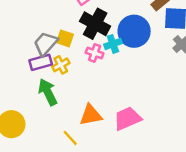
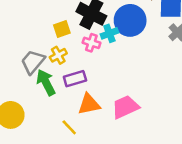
yellow square: (65, 38) -> (62, 29), turned -36
gray trapezoid: (46, 44) -> (33, 62), moved
purple rectangle: (41, 62) -> (75, 79), moved

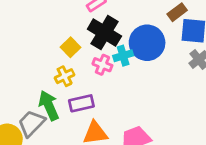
yellow square: (62, 29) -> (71, 47), turned -30
gray trapezoid: (33, 62) -> (31, 123), moved

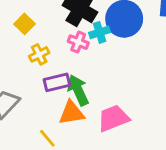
yellow square: (71, 47) -> (25, 24), moved
green arrow: (49, 105) -> (78, 90), moved

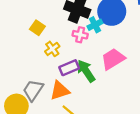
orange triangle: (72, 113) -> (60, 91), moved
pink trapezoid: (113, 118) -> (113, 59), moved

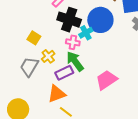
pink trapezoid: (113, 59) -> (106, 80), moved
green arrow: (86, 71) -> (75, 61), moved
gray trapezoid: (33, 90) -> (29, 67), moved

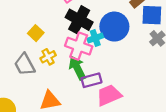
pink cross: (73, 42) -> (79, 46), size x1.6
gray trapezoid: (29, 67) -> (25, 65), turned -70
purple rectangle: (64, 73) -> (91, 80), moved

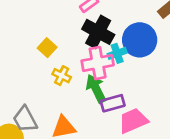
pink cross: (79, 46) -> (98, 63), turned -30
yellow cross: (48, 57) -> (62, 76), turned -35
gray trapezoid: (25, 65) -> (25, 119), moved

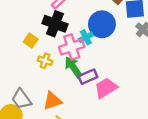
black cross: (98, 32) -> (55, 24), moved

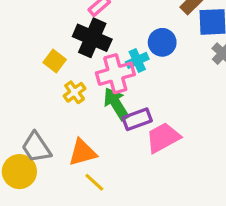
blue circle: (102, 24) -> (162, 42), size x0.7
yellow cross: (45, 61) -> (75, 92), turned 32

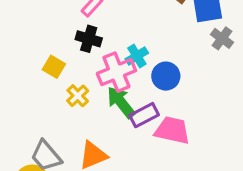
black cross: (92, 38) -> (89, 39), size x0.7
blue circle: (162, 42) -> (166, 76), moved
pink trapezoid: (163, 138) -> (172, 130), turned 48

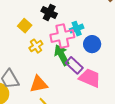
purple rectangle: (144, 115) -> (74, 65), turned 60

